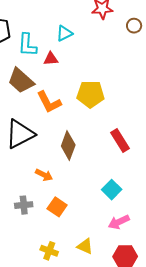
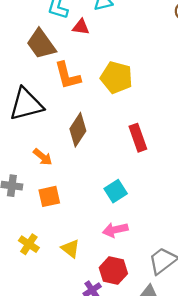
orange square: (57, 207) -> (49, 196), turned 30

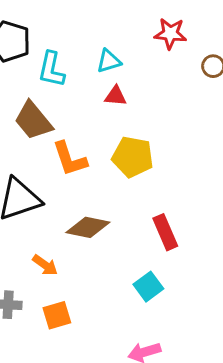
red triangle: (81, 27) -> (116, 96), moved
brown diamond: (78, 130) -> (88, 227), turned 72
cyan square: (116, 191) -> (148, 287), moved

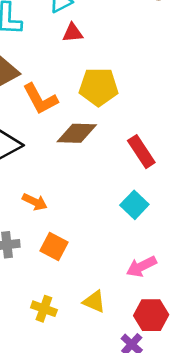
brown diamond: (88, 227) -> (77, 133), moved
orange square: (57, 315) -> (54, 247), turned -36

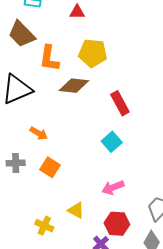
orange L-shape: (40, 99) -> (49, 58), turned 32
yellow cross: (44, 309) -> (44, 226), moved

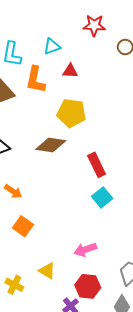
red triangle: (77, 12) -> (70, 71), moved
orange L-shape: (49, 58) -> (35, 80), moved
cyan square: (112, 142) -> (102, 197), moved

